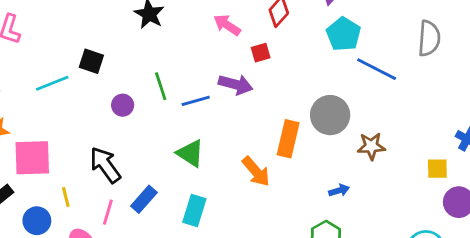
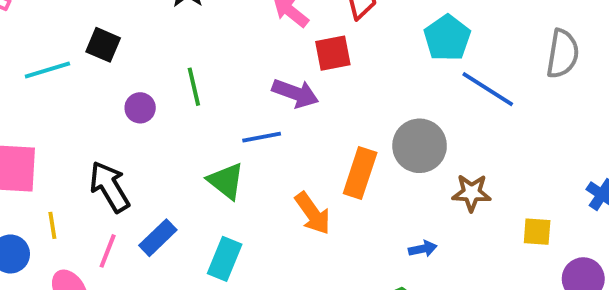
red square: (261, 53) -> (333, 53), size x1.4
blue line: (196, 101) -> (262, 137), moved
yellow square: (437, 169) -> (537, 232), moved

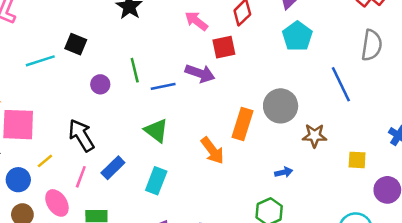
blue line: (488, 89) -> (341, 84), moved, turned 33
blue line: (262, 137) -> (163, 86), moved
yellow line: (52, 225) -> (45, 161), turned 60

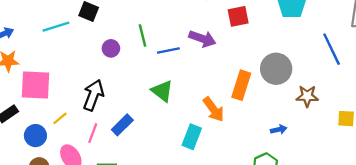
red square: (224, 47) -> (238, 16), moved
black arrow: (81, 135) -> (93, 95), turned 52
cyan rectangle: (156, 181) -> (192, 137), moved

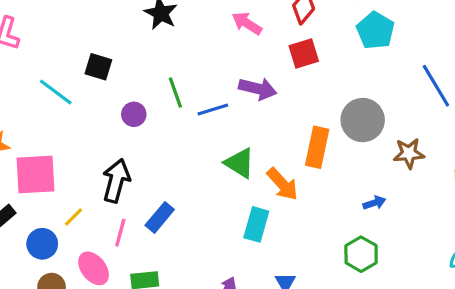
cyan line: (56, 27) -> (56, 92), turned 60
green triangle: (162, 91) -> (240, 163), moved

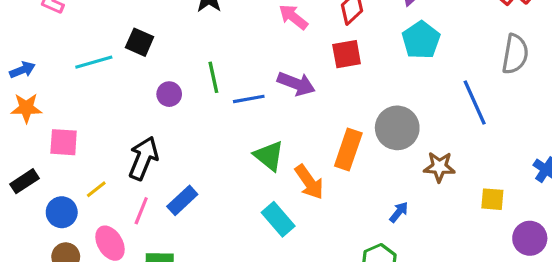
cyan line: (56, 92) -> (94, 62), turned -60
pink square: (36, 175) -> (64, 142), size x0.7
blue arrow: (374, 203) -> (399, 212), turned -40
cyan rectangle: (256, 224) -> (278, 219), turned -64

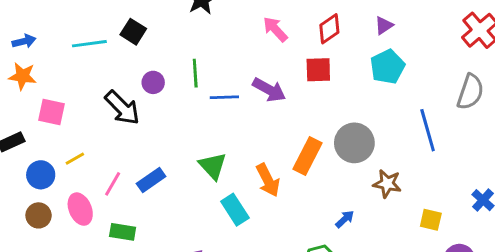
green triangle: (269, 156) -> (213, 166), moved
black arrow: (143, 158) -> (122, 108), moved, turned 105

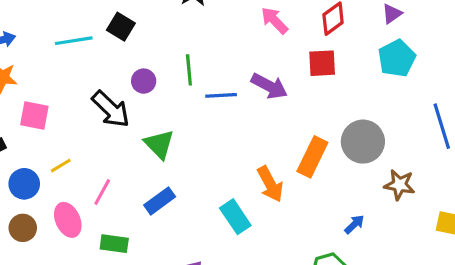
green triangle: (213, 166) -> (159, 144), moved
blue rectangle: (151, 180) -> (160, 201), moved

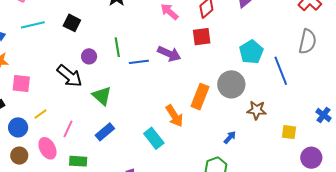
cyan line: (74, 41) -> (33, 25), moved
cyan pentagon: (397, 58) -> (251, 52), moved

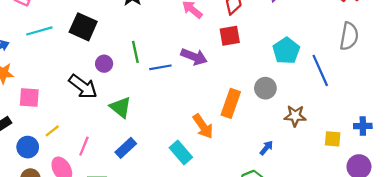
black square: (72, 23) -> (83, 27), size x1.4
gray circle: (231, 84) -> (265, 88), size x0.7
blue cross: (324, 115) -> (363, 126), moved, turned -35

